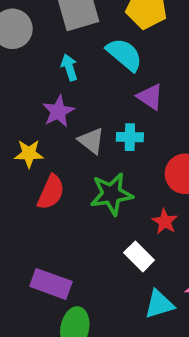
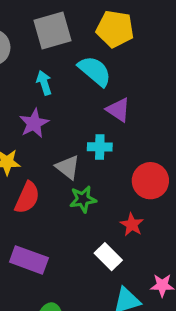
gray triangle: (91, 141) -> (68, 167), moved
green star: (112, 194) -> (83, 199), size x0.7
purple rectangle: (51, 284) -> (29, 260), moved

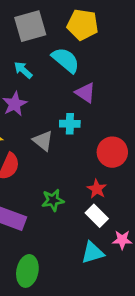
cyan arrow: (44, 83) -> (23, 70), turned -30
green star: (83, 199) -> (53, 200), moved
white rectangle: (108, 257) -> (97, 216), moved

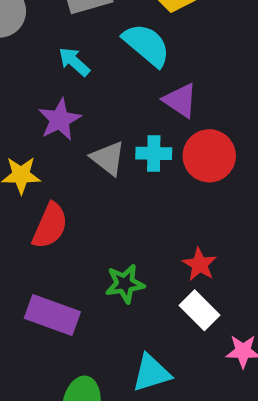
gray triangle: (43, 141) -> (108, 158), moved
red circle: (112, 152) -> (209, 156), moved
cyan triangle: (92, 253) -> (151, 373), moved

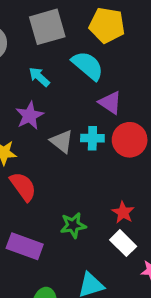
red semicircle: (50, 226) -> (23, 187), turned -60

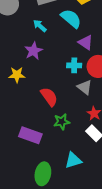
gray triangle: (62, 141) -> (85, 87), moved
red semicircle: (23, 187) -> (49, 97), moved

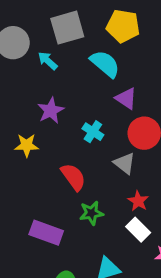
cyan arrow: (40, 26) -> (48, 61), moved
cyan cross: (74, 65) -> (93, 132), moved, turned 32

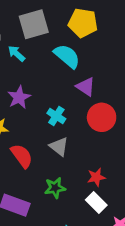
gray triangle: (125, 163) -> (59, 147), moved
red semicircle: (73, 177) -> (22, 156), moved
red star: (138, 201) -> (96, 177), turned 30

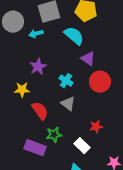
cyan arrow: (16, 53) -> (36, 34), turned -56
green star: (55, 188) -> (54, 135), moved
white rectangle: (96, 202) -> (82, 146), moved

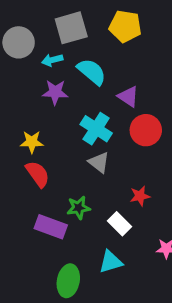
cyan semicircle: (74, 36) -> (92, 72), moved
purple star: (38, 67) -> (55, 92), moved, turned 30
cyan cross: (66, 81) -> (96, 129), size x1.5
red semicircle: (40, 111) -> (38, 174), moved

